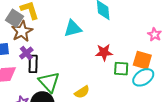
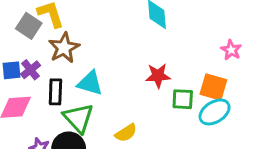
cyan triangle: (73, 28) -> (90, 83), moved, turned 30
brown star: (22, 31) -> (64, 48), moved
purple cross: (26, 53) -> (31, 70), moved

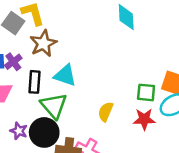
red star: (158, 76) -> (144, 119), moved
yellow semicircle: (126, 133) -> (106, 112), moved, turned 144

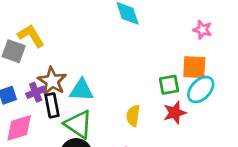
brown star: (43, 43) -> (52, 81), moved
purple cross: (13, 62) -> (36, 92), moved, turned 30

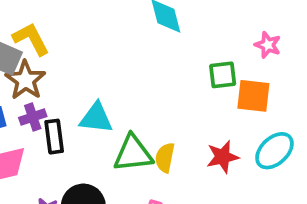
brown star: (52, 81) -> (25, 80), moved
green square: (169, 85) -> (223, 75), moved
cyan ellipse: (201, 89) -> (274, 151), moved
green triangle: (78, 124) -> (133, 153), moved, turned -44

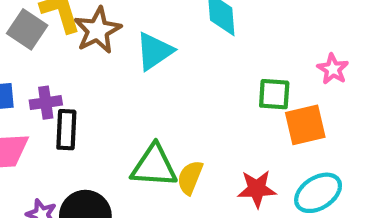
brown star: (25, 80) -> (98, 30), moved
orange square: (253, 96) -> (305, 125), turned -30
cyan triangle: (96, 118) -> (154, 51), moved, turned -51

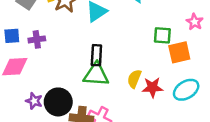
black rectangle: (66, 130) -> (96, 55), moved
yellow semicircle: (190, 177) -> (134, 79), moved

